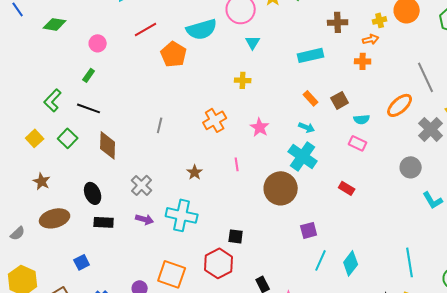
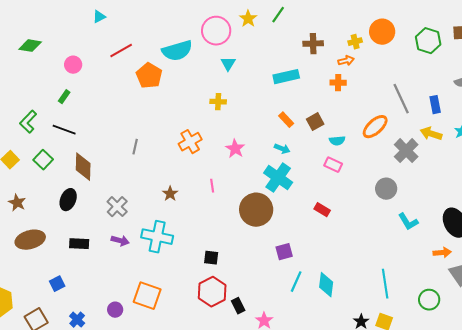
black ellipse: (93, 193) -> (68, 200), moved, turned 45
red hexagon: (219, 263) -> (212, 292), moved
cyan diamond: (351, 263) -> (326, 285), turned -30

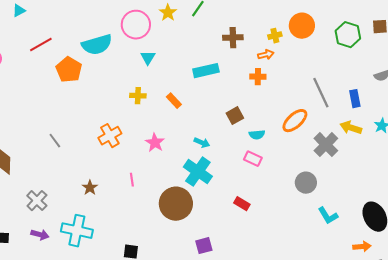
orange rectangle: (286, 120) -> (174, 101), moved
gray line: (135, 147) -> (55, 141), turned -49

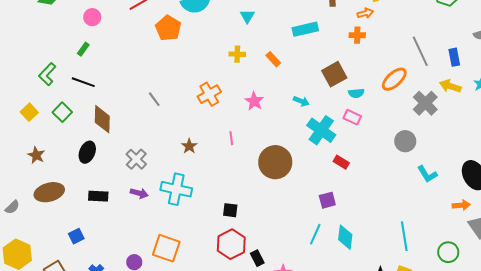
brown square: (235, 116) -> (334, 74), size x1.4
cyan cross: (198, 172) -> (321, 130), moved
purple square: (204, 246) -> (327, 200), moved

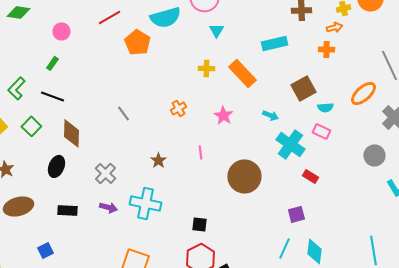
orange rectangle: (273, 59) -> (242, 73), size x1.8
orange cross: (209, 94) -> (178, 108), size x0.7

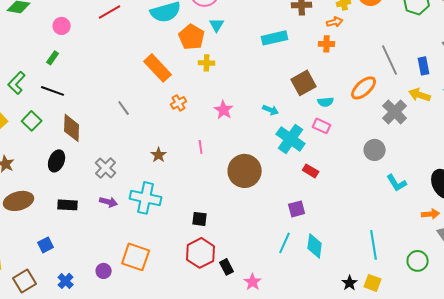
orange pentagon: (137, 42) -> (192, 37), moved
orange rectangle: (242, 73) -> (158, 68), moved

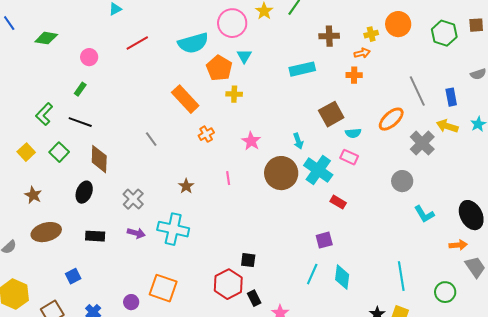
cyan arrow: (271, 110) -> (298, 141), turned 49
brown circle: (245, 171) -> (281, 173), moved
black square: (200, 219) -> (248, 260), moved

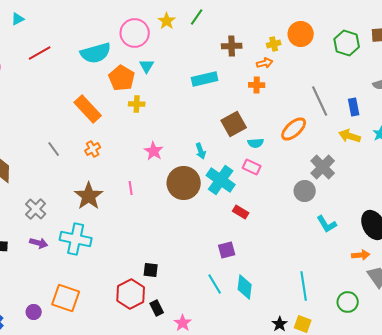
orange cross: (206, 134) -> (93, 149), moved
gray cross: (422, 143) -> (323, 167), moved
brown star: (186, 186) -> (89, 196), size x1.8
cyan line: (312, 274) -> (215, 284), turned -55

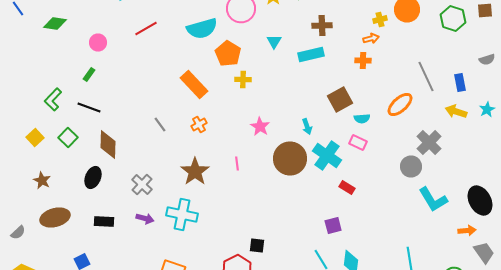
brown cross: (232, 46) -> (322, 26), moved
cyan triangle: (147, 66) -> (274, 42), moved
cyan L-shape: (327, 224) -> (433, 200), size x1.4

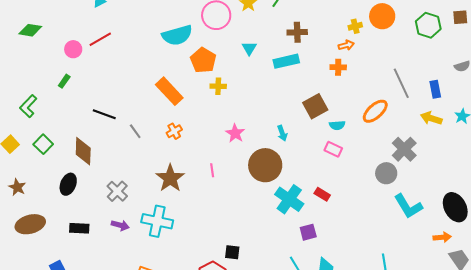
red line: (146, 28) -> (100, 39), moved
black line: (89, 108) -> (104, 114), moved
cyan cross: (327, 156) -> (289, 199), moved

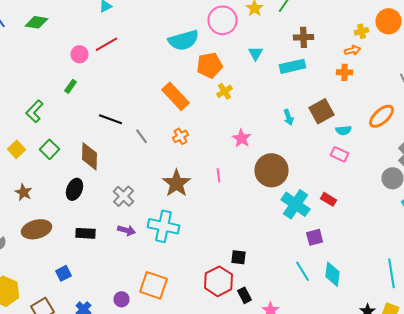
green diamond: (30, 30) -> (36, 22), moved
orange pentagon: (203, 60) -> (210, 65), turned 30
yellow cross: (218, 86) -> (224, 91), turned -35
cyan arrow: (282, 133) -> (288, 117), moved

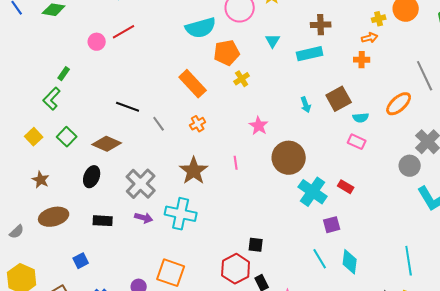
green rectangle: (70, 86) -> (64, 74), moved
brown diamond: (90, 156) -> (107, 144), turned -68
gray cross: (124, 196) -> (141, 184), size x1.4

